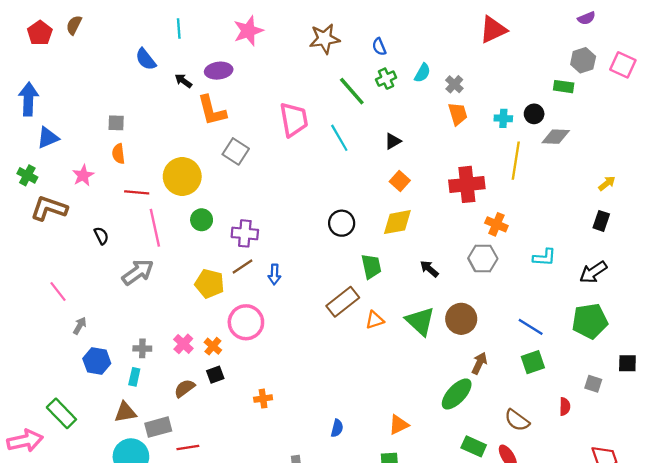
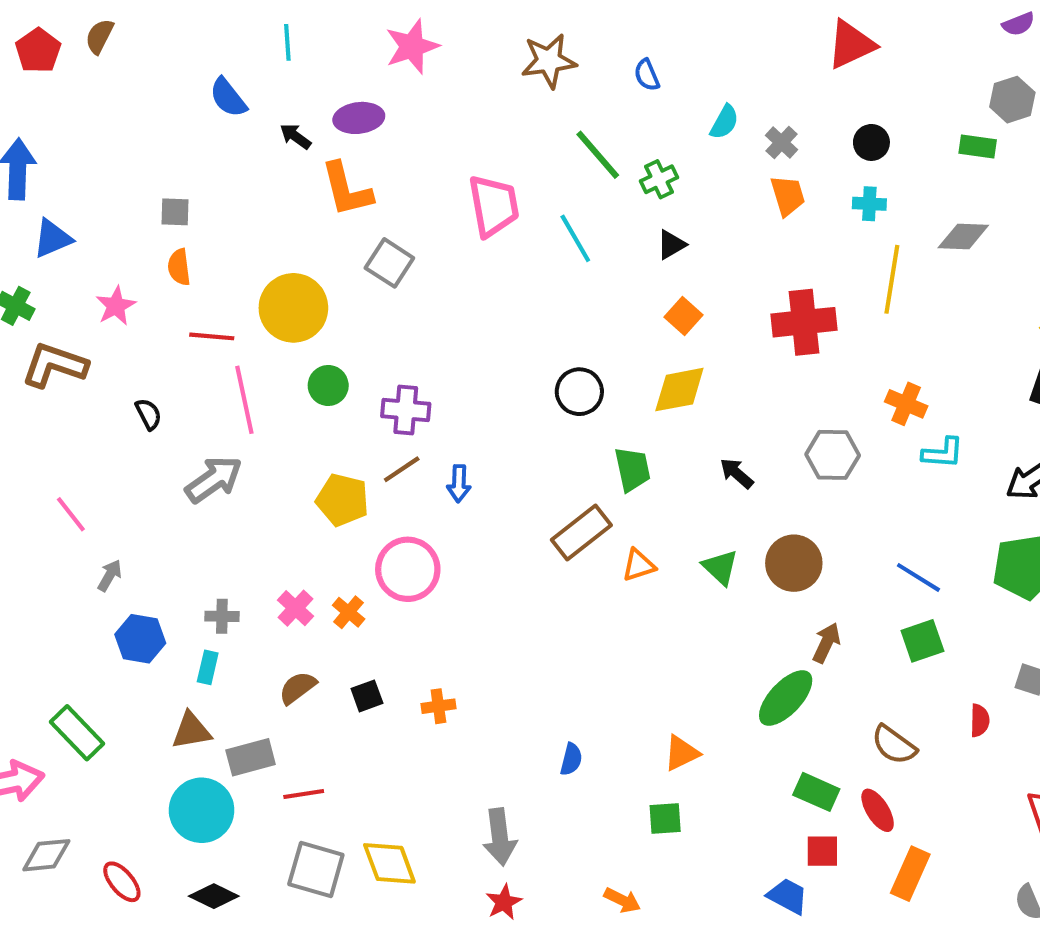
green cross: (386, 79) -> (659, 179), moved
black circle: (534, 114) -> (871, 142), moved
orange cross: (496, 224) -> (906, 404), moved
green triangle: (420, 321) -> (720, 567), size x0.7
black square: (215, 375) -> (367, 696), moved

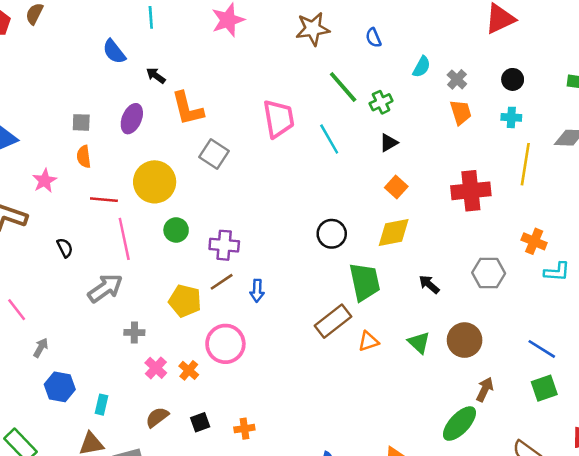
purple ellipse: (359, 118) -> (132, 119), moved, turned -60
green trapezoid: (632, 469) -> (365, 282), size x1.4
gray cross: (222, 616) -> (134, 332), moved

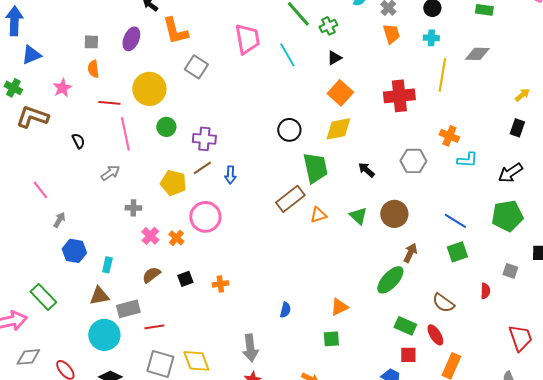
orange square: (396, 187) -> (340, 93), size x1.4
gray arrow: (105, 288) -> (110, 173), size x0.7

